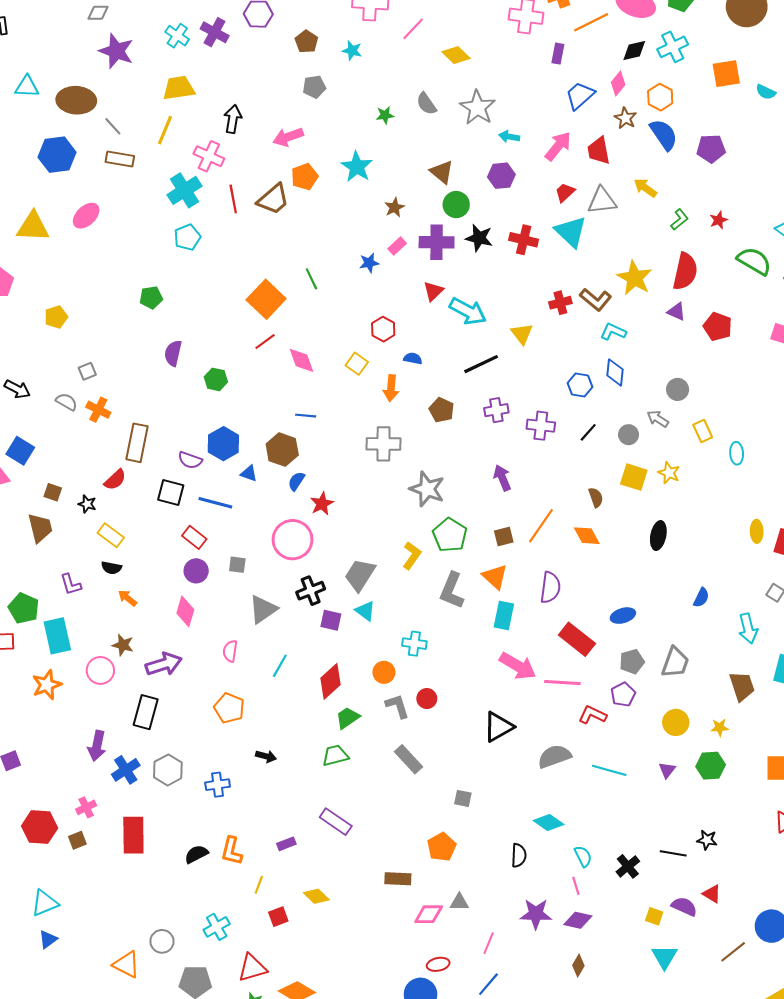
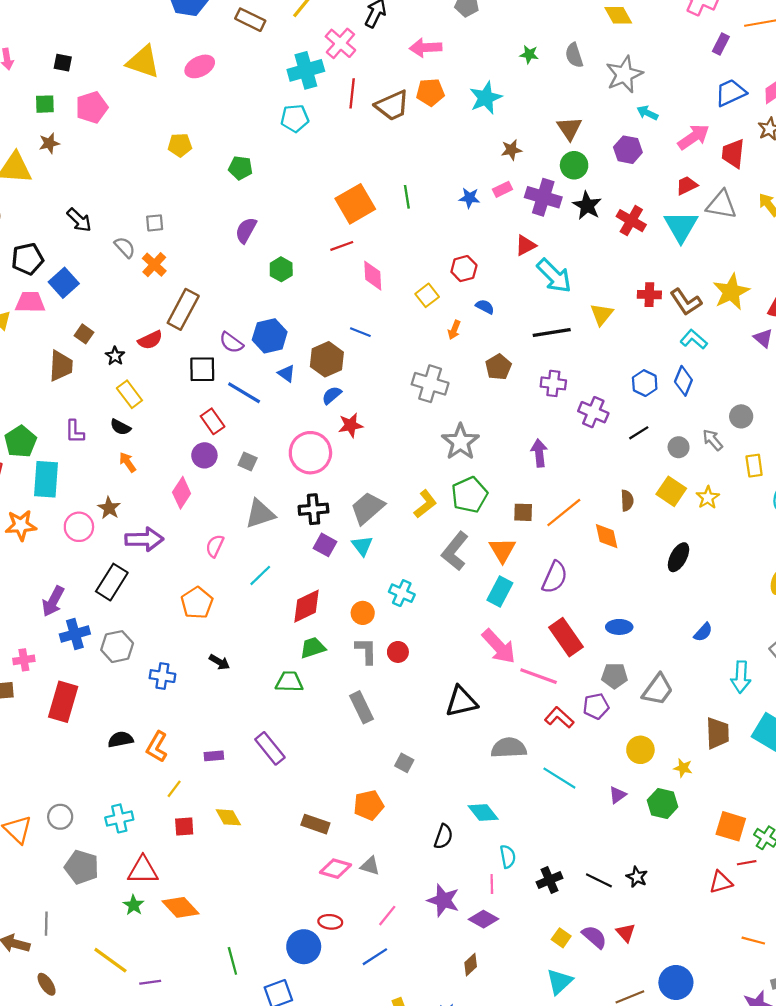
yellow pentagon: (56, 317) -> (180, 145), moved
orange arrow: (391, 388) -> (454, 330), size x0.7
black square: (171, 493) -> (202, 369), turned -32

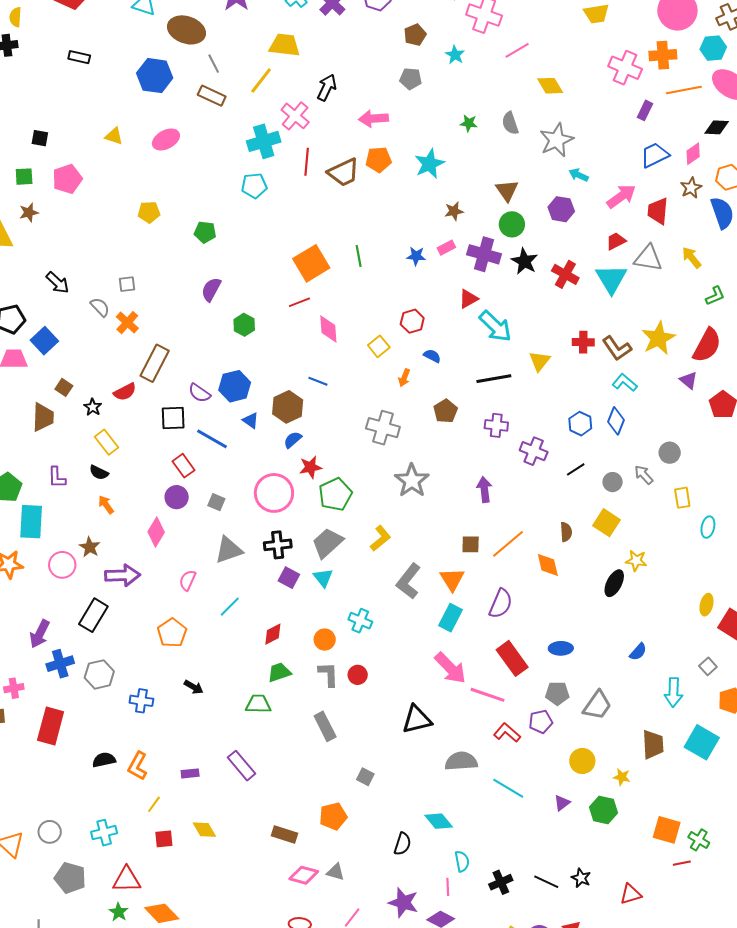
yellow triangle: (143, 62) -> (114, 136), size x0.6
green pentagon: (469, 495) -> (335, 494), moved
yellow star: (708, 498) -> (636, 561), moved, turned -30
red diamond: (306, 606) -> (273, 634), size x0.7
red triangle: (721, 882) -> (631, 894), moved

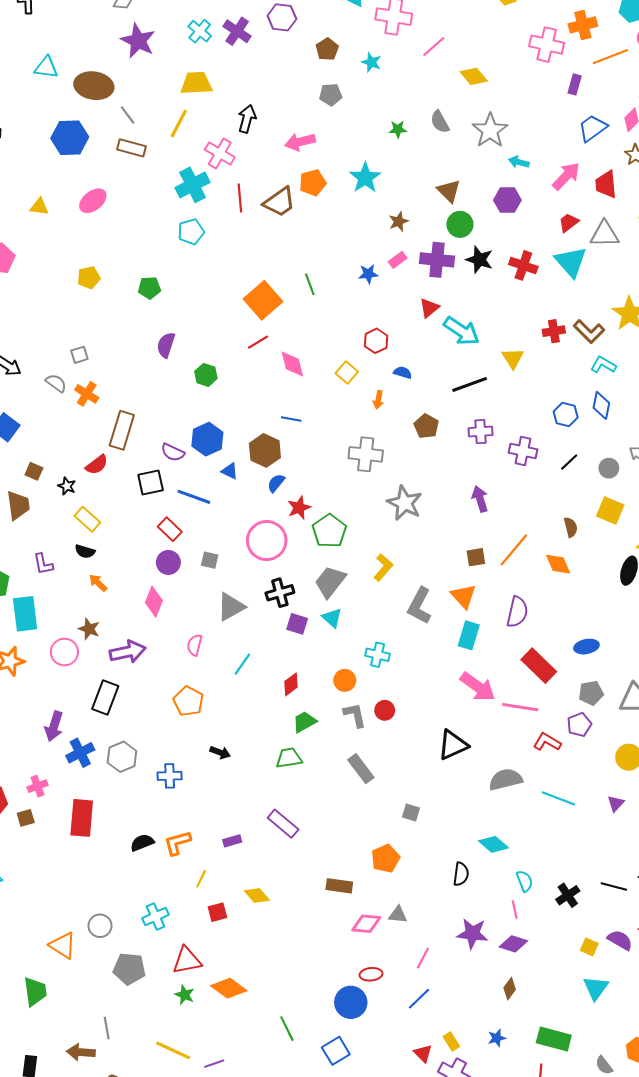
orange L-shape: (137, 766) -> (177, 843), turned 56

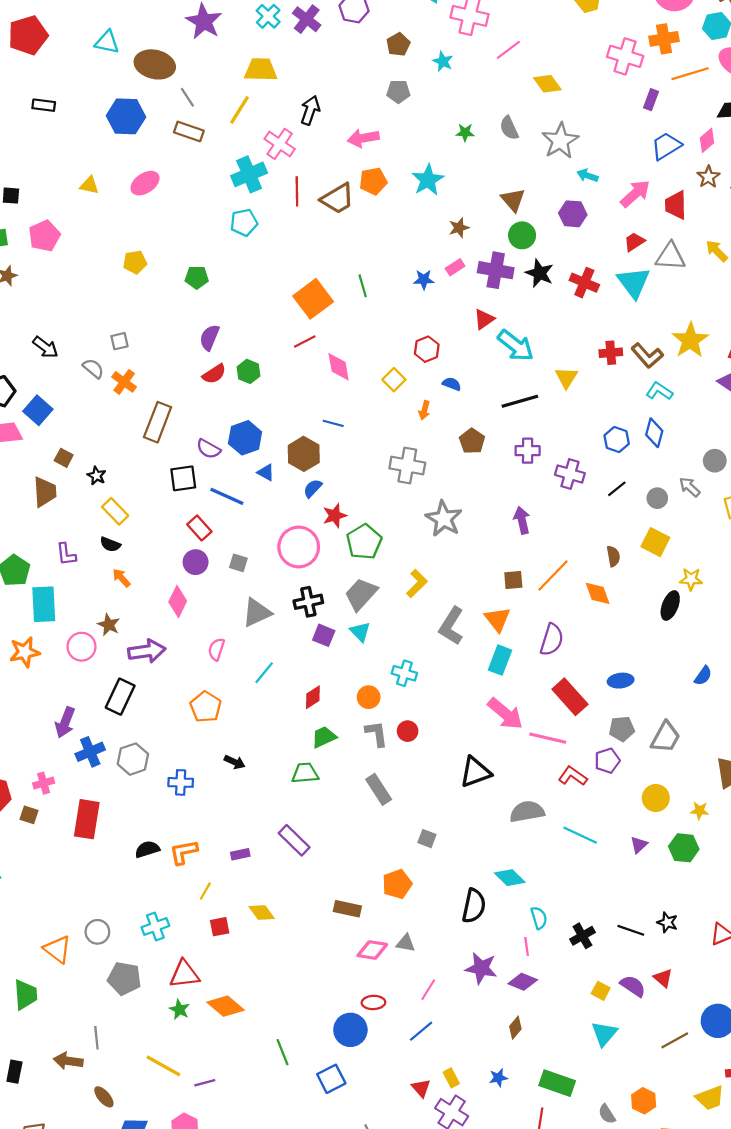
red semicircle: (97, 465) -> (214, 374), moved
brown square: (26, 818) -> (29, 815), turned 30
black semicircle: (461, 874) -> (474, 906), size x1.4

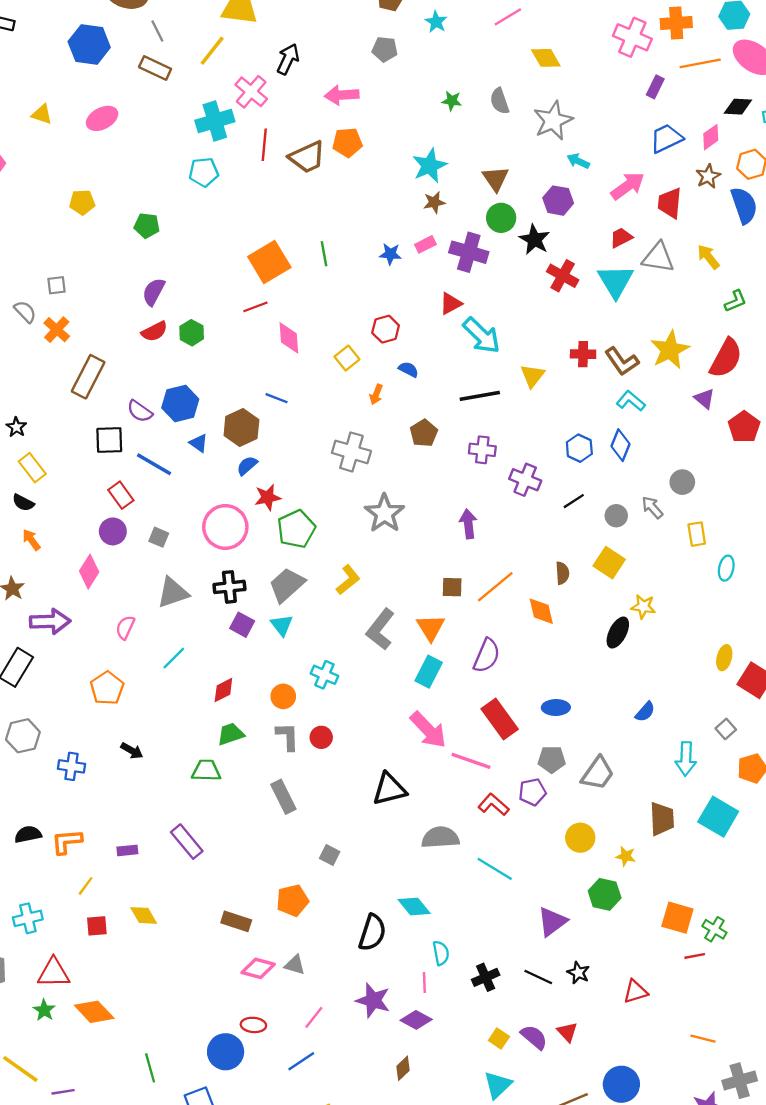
cyan star: (428, 180) -> (430, 166), moved
black star: (540, 273) -> (535, 240), moved
purple triangle: (639, 845) -> (552, 922), moved, size x1.6

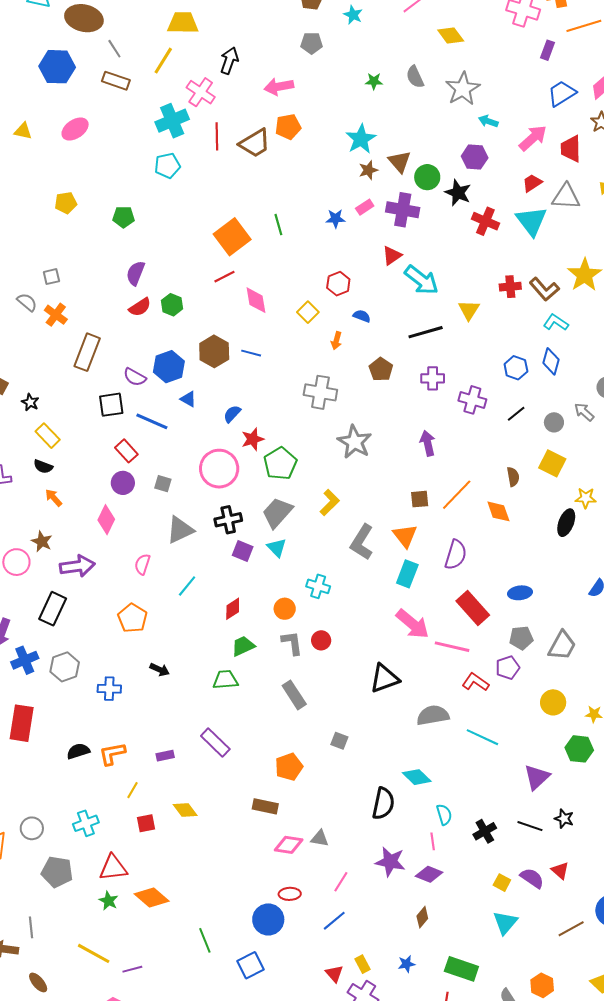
brown triangle: (496, 179) -> (399, 162), moved
brown hexagon: (241, 428) -> (214, 351), moved
orange pentagon: (292, 900) -> (289, 767), moved

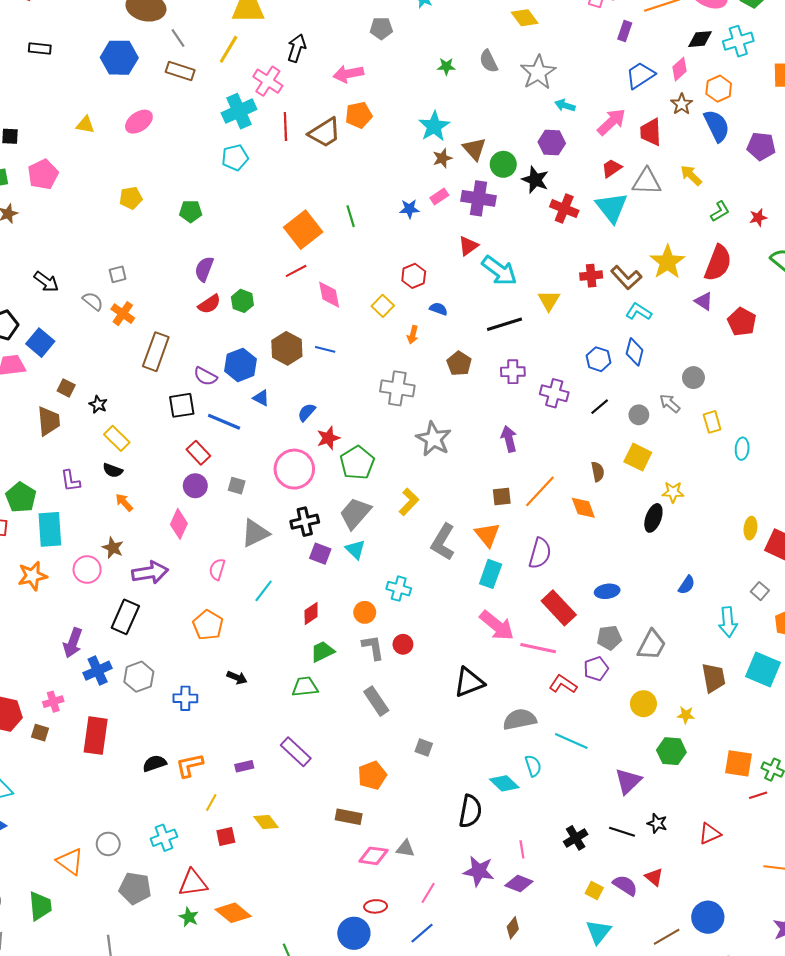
cyan semicircle: (444, 815) -> (533, 766), moved

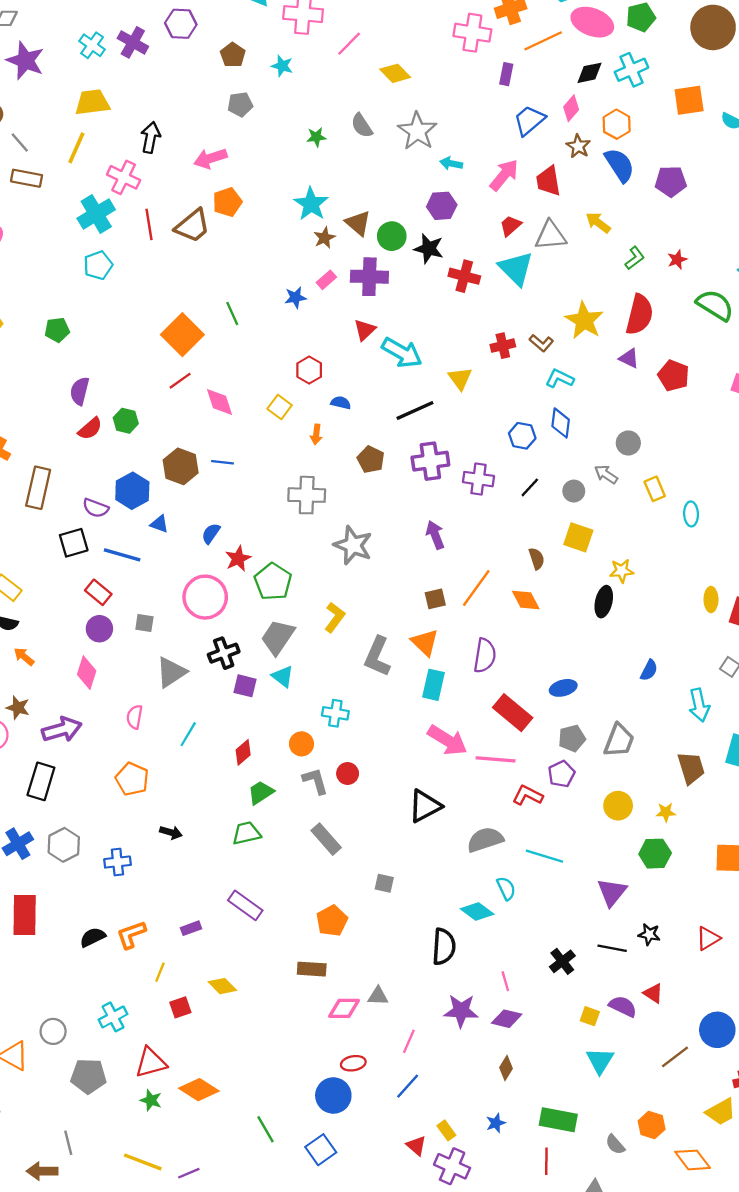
brown L-shape: (626, 278) -> (541, 343), size x0.7
purple cross: (513, 372) -> (430, 461), size x1.4

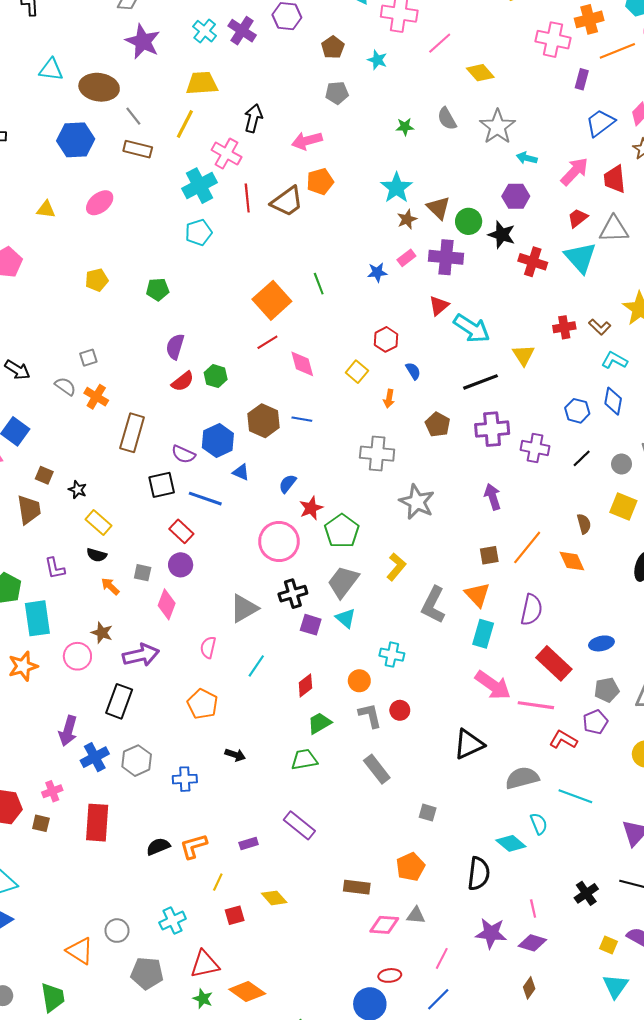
blue semicircle: (341, 403) -> (413, 371), turned 42
gray square: (144, 623) -> (143, 573), moved
orange pentagon: (332, 921) -> (410, 867), moved

